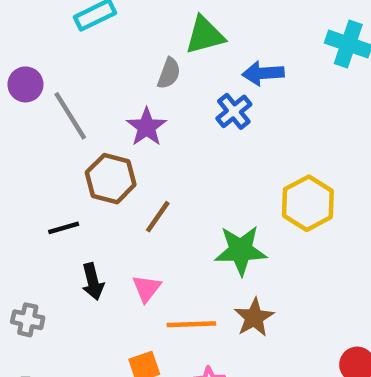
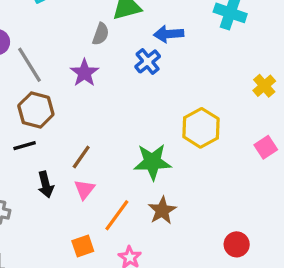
brown hexagon: (111, 179) -> (36, 110), moved
brown line: (158, 217) -> (81, 157), moved
orange line: (191, 324) -> (117, 215), turned -52

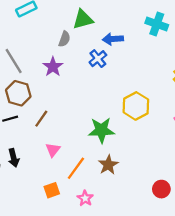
brown line: (81, 157) -> (41, 119), moved
black arrow: (46, 185) -> (14, 158), moved

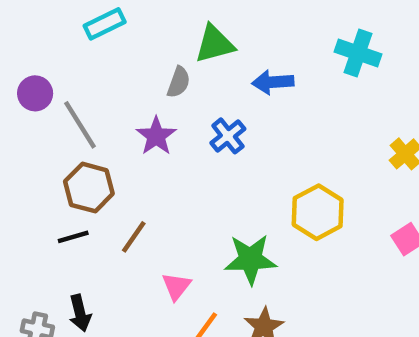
blue cross: (98, 59) -> (228, 136), moved
pink triangle: (53, 150) -> (176, 286), moved

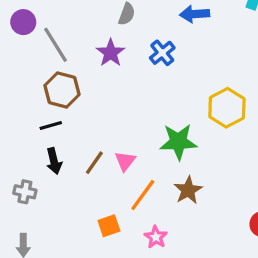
brown line: (134, 237) -> (94, 163), moved
black arrow: (80, 313) -> (54, 161), moved

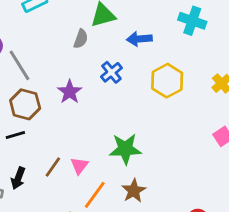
purple star: (111, 53) -> (70, 92), moved
yellow hexagon: (227, 108) -> (167, 81), moved
black arrow: (54, 161) -> (18, 178), moved, turned 35

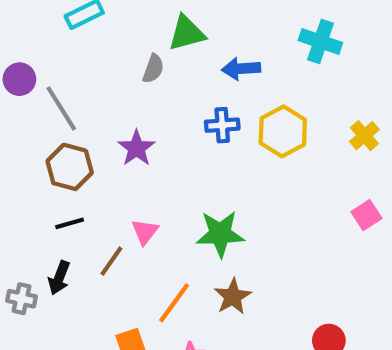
blue cross: (111, 72) -> (222, 125), moved, turned 35
black line: (15, 135) -> (70, 223), moved
pink triangle: (79, 166) -> (145, 232), moved

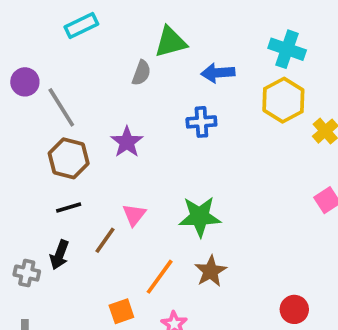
yellow hexagon: (283, 131) -> (283, 100), moved

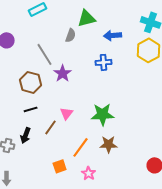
gray line: (61, 107) -> (45, 54), moved
brown star: (211, 271) -> (109, 144), turned 30

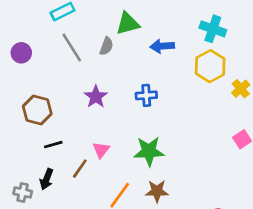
gray line: (45, 54) -> (72, 47), moved
blue cross: (104, 62) -> (146, 95), moved
brown hexagon: (31, 82) -> (37, 110), moved

